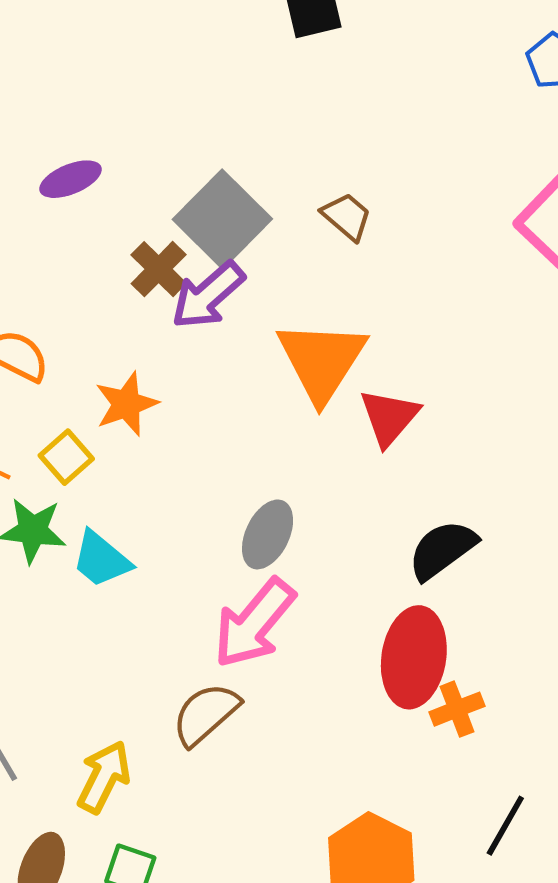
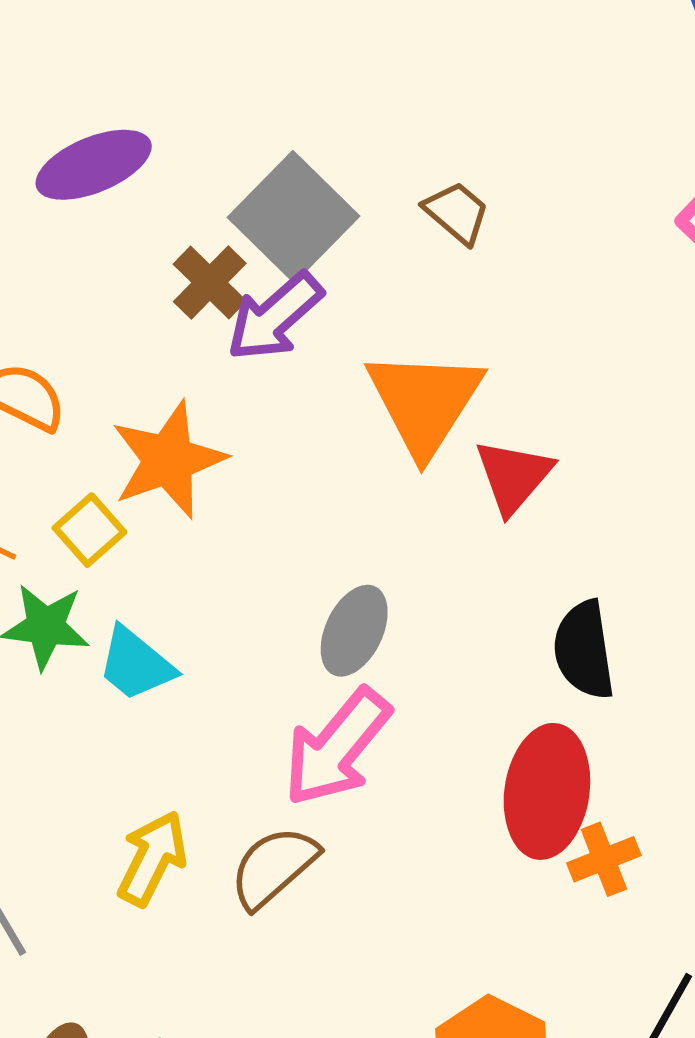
purple ellipse: (70, 179) -> (94, 165), size x1.4
orange star: (126, 404) -> (168, 460), size x1.4
black semicircle: (442, 550) -> (584, 650), turned -62
yellow arrow: (104, 777) -> (152, 858), moved

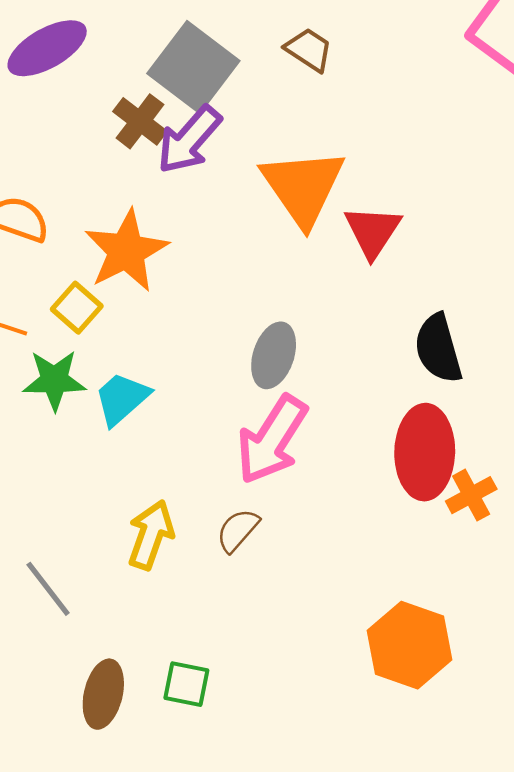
cyan trapezoid: (136, 664) -> (122, 399), turned 106
brown semicircle: (274, 867) -> (238, 530), size x0.7

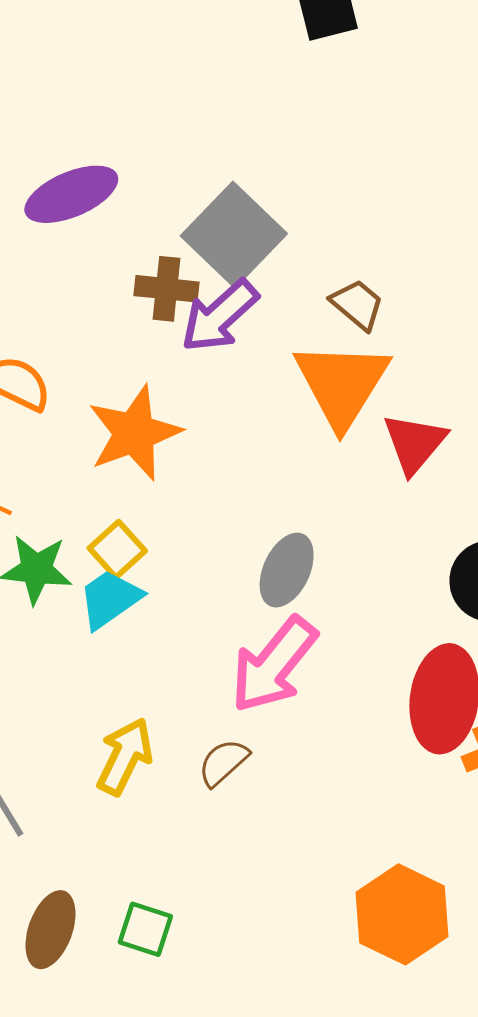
brown trapezoid: (309, 50) -> (357, 304), moved
brown cross: (140, 121) -> (167, 289), turned -38
yellow square: (77, 308) -> (117, 550), moved

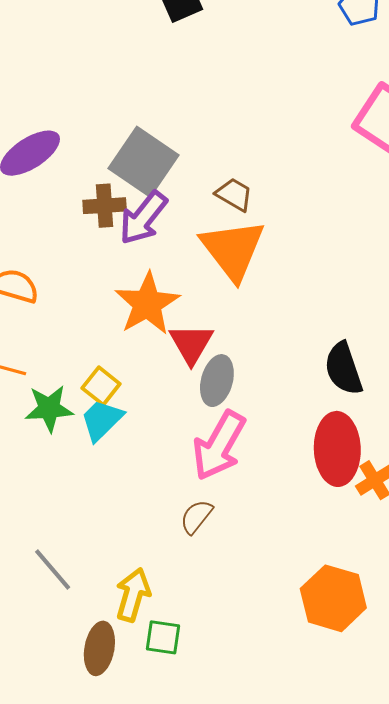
orange star: (134, 433) -> (147, 304), moved
red triangle: (415, 443) -> (191, 344), moved
yellow arrow: (125, 756) -> (133, 595), moved

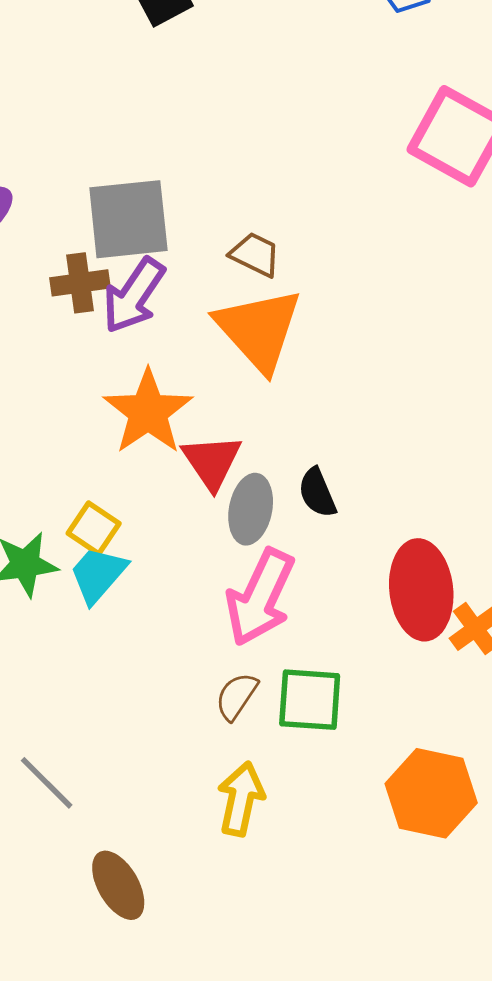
gray square: (144, 162) -> (128, 219), turned -36
black semicircle: (343, 369) -> (317, 493), moved, size x0.7
yellow arrow: (133, 595) -> (241, 799), moved
green square: (163, 637) -> (310, 700), moved, size x1.4
brown ellipse: (99, 648) -> (118, 885), turned -36

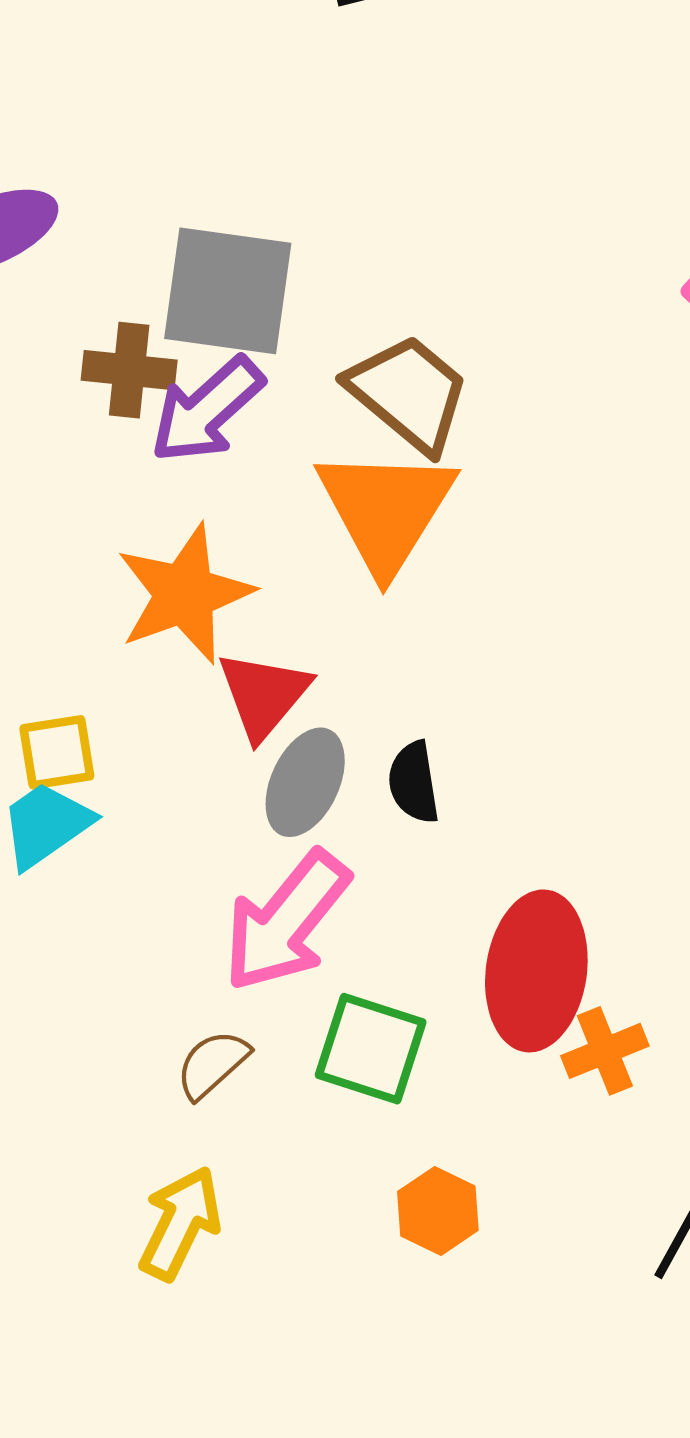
brown trapezoid: (255, 254) -> (409, 393), size x1.6
yellow square: (94, 528) -> (57, 752), turned 33
green square: (310, 700) -> (371, 1049), moved
orange hexagon: (431, 793) -> (438, 1211), moved, size x0.6

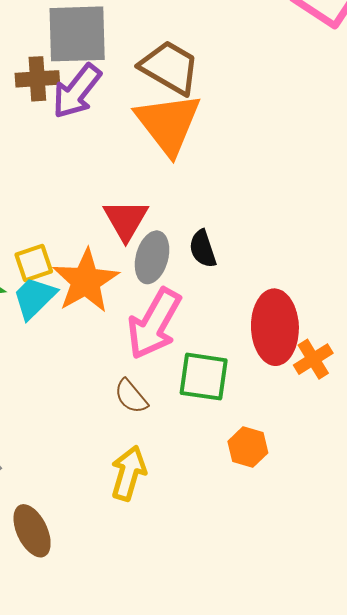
orange star: (185, 594) -> (86, 281), moved
brown semicircle: (212, 1064) -> (131, 396), turned -78

